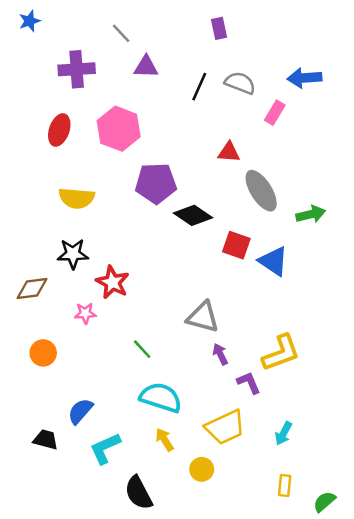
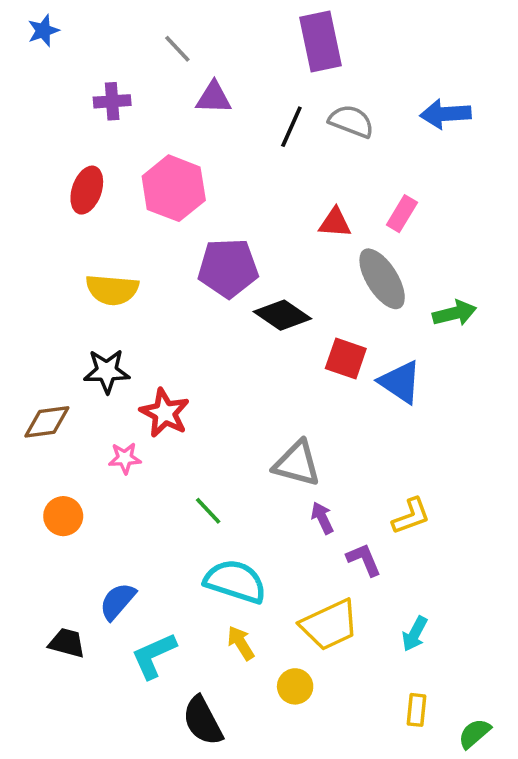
purple rectangle: (219, 28) -> (320, 42), size x1.8
purple cross: (77, 69) -> (112, 101), size x0.7
pink rectangle: (275, 113) -> (402, 214), moved
yellow L-shape: (281, 353) -> (411, 516), size x0.7

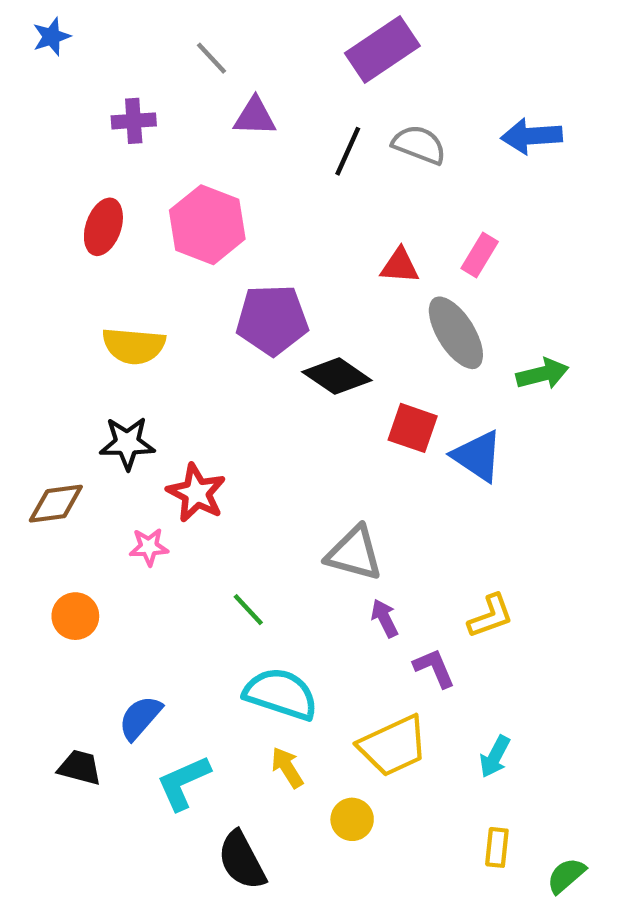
purple rectangle: (320, 42) -> (382, 50), turned 68

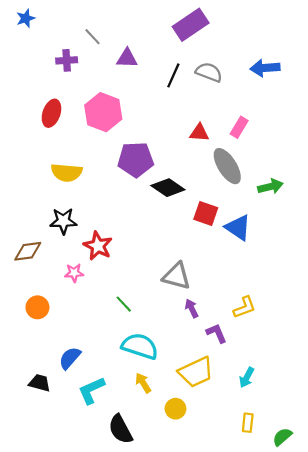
gray line: (212, 58) -> (92, 37), moved

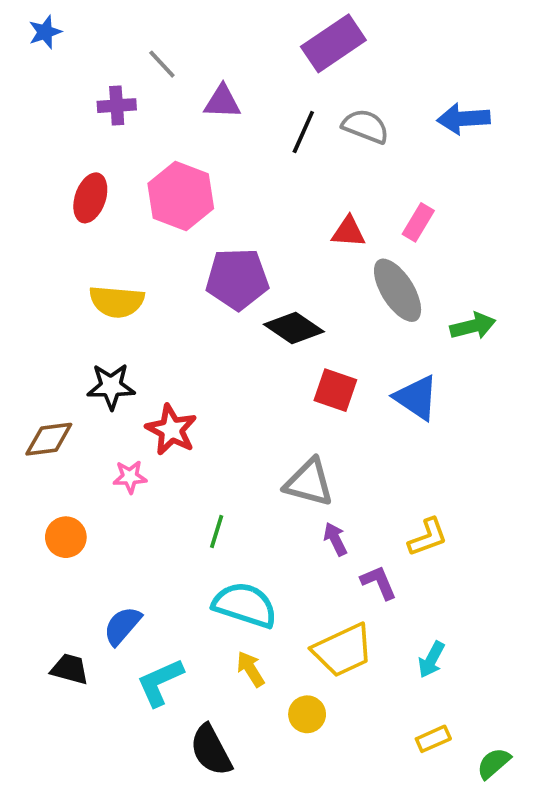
red square: (206, 214) -> (335, 390), moved
green line: (124, 304) -> (217, 531), turned 60
yellow rectangle: (248, 423) -> (433, 739), turned 60

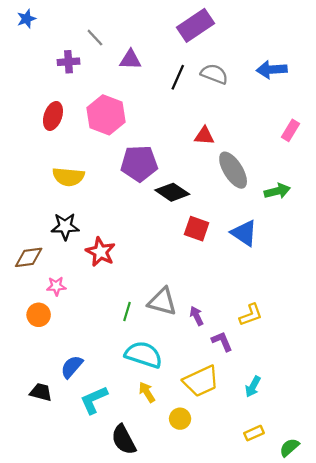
pink rectangle: (418, 222) -> (290, 130), moved
pink star: (130, 477) -> (56, 286), moved
gray triangle: (309, 482) -> (162, 302), moved

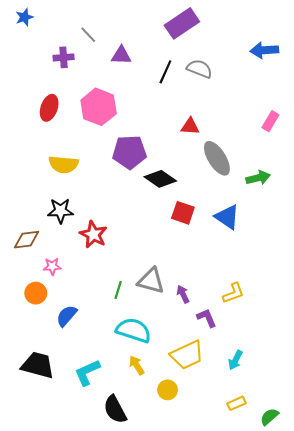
blue arrow: (272, 70) -> (264, 50), moved
blue semicircle: (72, 367) -> (67, 316), moved
black trapezoid: (41, 392) -> (38, 365), size x1.6

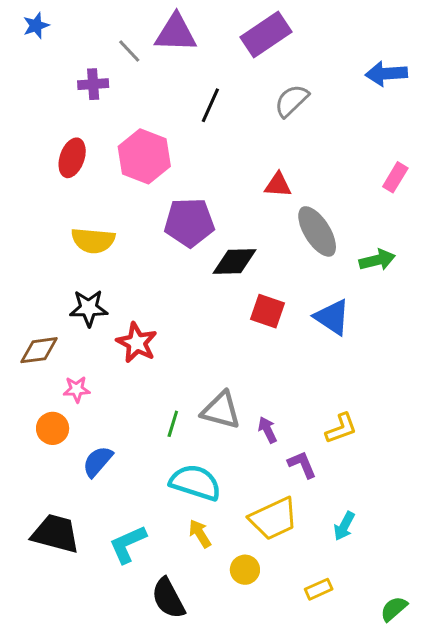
purple triangle: (121, 55) -> (176, 33), moved, size x1.4
gray semicircle: (199, 69) -> (292, 101), turned -65
black line: (165, 72) -> (210, 105), moved
black diamond: (160, 179) -> (234, 262), turned -36
yellow rectangle: (236, 403) -> (319, 589), moved

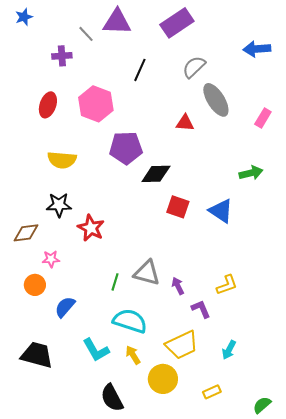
gray ellipse: (317, 231) -> (216, 100), moved
cyan L-shape: (128, 544) -> (96, 350), moved, turned -96
yellow circle: (245, 570) -> (163, 379), size x1.5

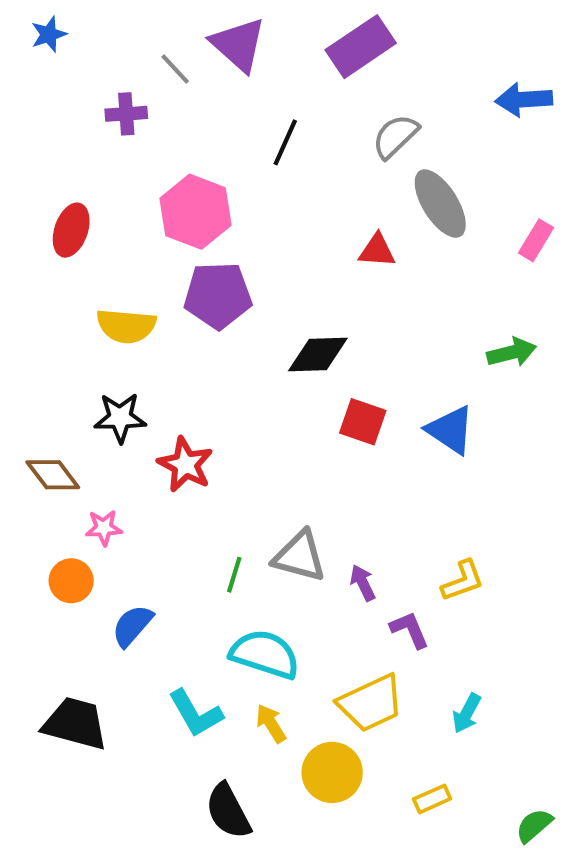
purple triangle: (117, 22) -> (238, 45), turned 40
red ellipse: (48, 105) -> (71, 230), moved
purple pentagon: (126, 148) -> (218, 295), moved
brown diamond: (26, 233) -> (53, 475), turned 60

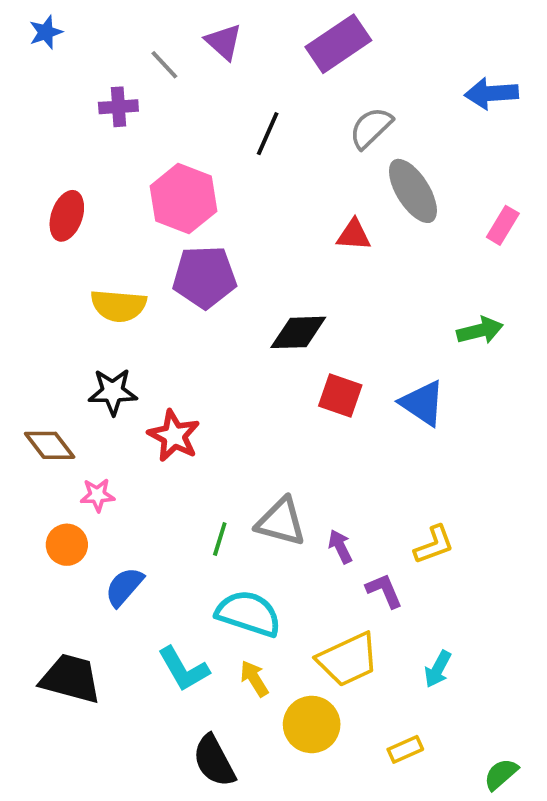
purple triangle: (238, 45) -> (224, 42), size x0.7

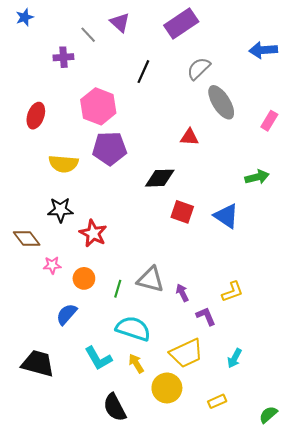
red triangle: (354, 235) -> (189, 137), moved
orange circle: (67, 545) -> (84, 278), moved

